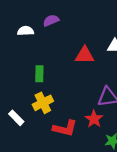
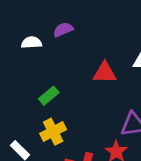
green rectangle: (39, 74) -> (49, 96), turned 49

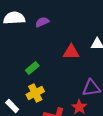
white semicircle: (32, 43) -> (14, 18), moved, size x1.5

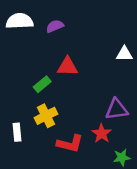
red triangle: (71, 52) -> (67, 67), moved
white rectangle: (12, 106) -> (17, 132), turned 40

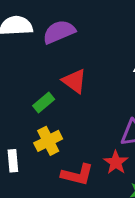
purple semicircle: (55, 26) -> (59, 32), size x1.5
red triangle: (67, 67) -> (74, 81), turned 35

